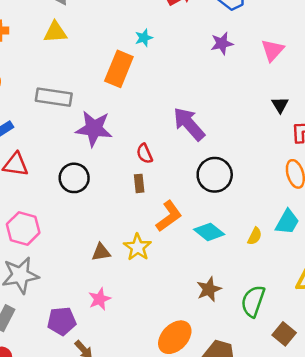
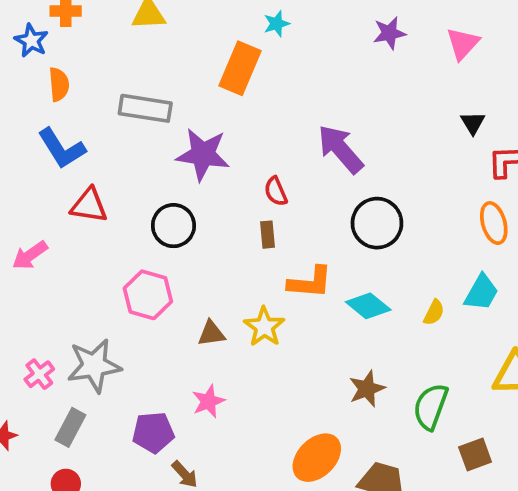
orange L-shape: (169, 216) -> (310, 282), turned 40
pink hexagon: (23, 228) -> (148, 295), moved
brown square: (284, 334) -> (475, 454), turned 30

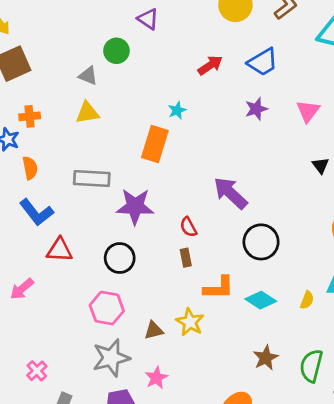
gray star: (94, 366) -> (111, 358), moved

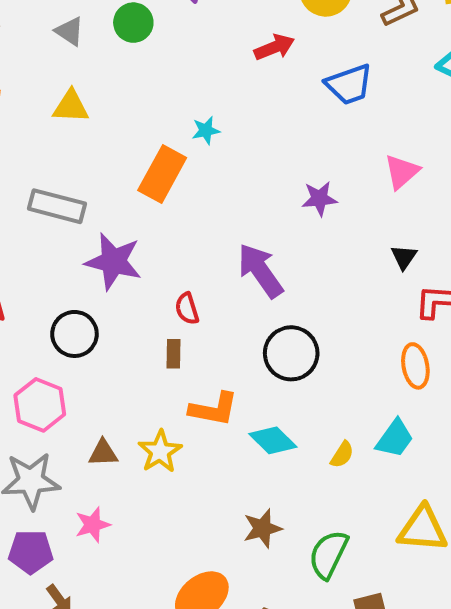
red arrow: (210, 65) -> (274, 47), moved
gray triangle: (88, 76) -> (69, 31), moved
purple star: (256, 109) -> (319, 199), moved

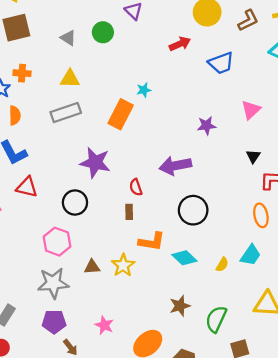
gray rectangle: (57, 206) -> (66, 112), moved, turned -32
purple arrow: (260, 271) -> (175, 166), turned -64
pink star: (93, 525) -> (104, 325), moved, turned -30

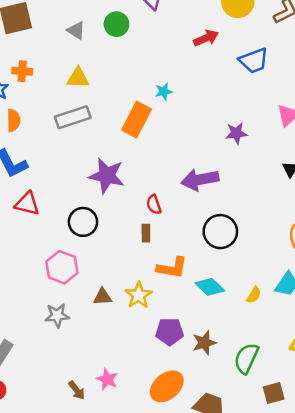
gray star: (53, 283) -> (57, 315), size x0.7
purple pentagon: (54, 322) -> (170, 332), moved
pink star: (104, 325) -> (107, 379), moved

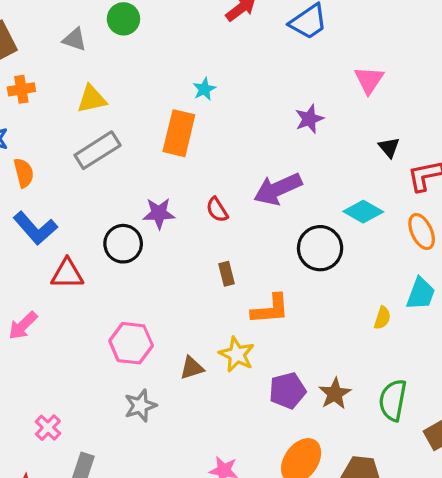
orange cross: (22, 71) -> (21, 89), moved
purple star: (107, 176) -> (159, 213), size x0.7
red semicircle: (154, 205) -> (217, 210), moved
black circle: (83, 222) -> (123, 244), moved
cyan diamond: (210, 287) -> (363, 212), moved

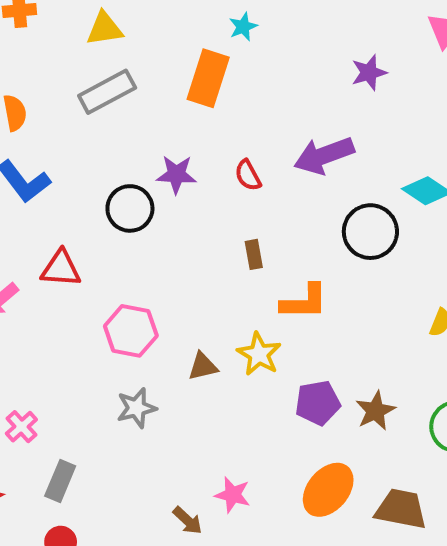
red triangle: (67, 274) -> (61, 269), moved

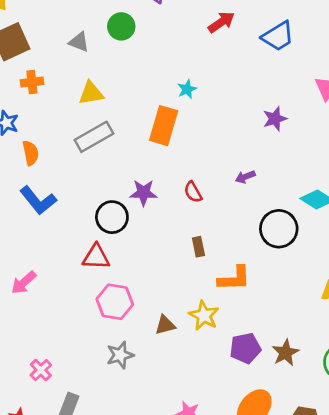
purple arrow: (324, 155) -> (245, 177), size x0.5
red triangle: (61, 269) -> (96, 257), moved

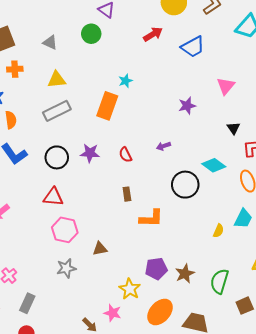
green circle: (121, 26) -> (91, 34), moved
black circle: (112, 217) -> (57, 157), moved
yellow star: (204, 316) -> (130, 289), moved

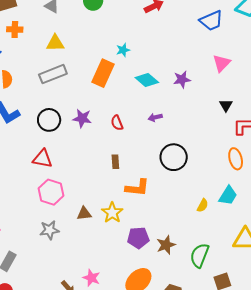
blue trapezoid: (193, 47) -> (211, 21), moved
cyan diamond: (214, 165) -> (147, 80), moved
yellow star: (130, 289) -> (112, 213), moved

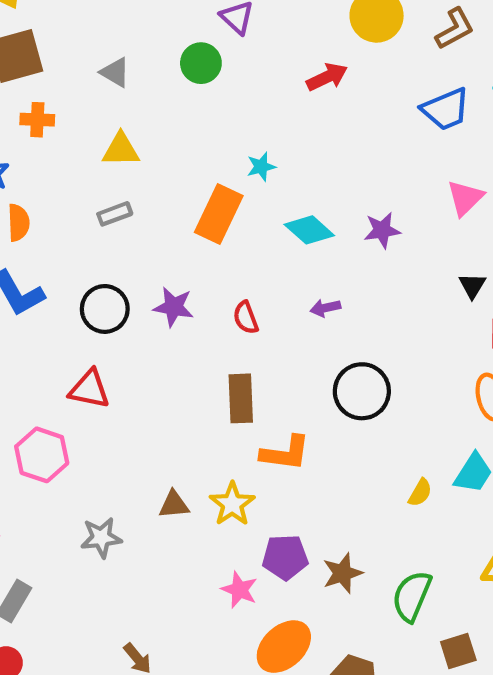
gray rectangle: (53, 74) -> (115, 214), size x0.6
brown rectangle: (115, 162) -> (241, 398), size x1.6
pink hexagon: (51, 192) -> (42, 455), moved
pink star: (91, 278) -> (239, 590), moved

